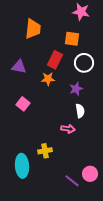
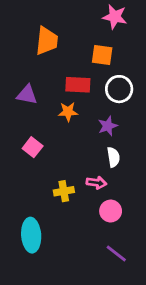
red rectangle: (55, 60) -> (78, 85), turned 66
yellow cross: (45, 151) -> (64, 191), moved
pink circle: (90, 174) -> (111, 211), moved
purple line: (72, 181) -> (116, 254), moved

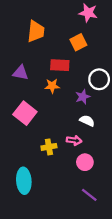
orange square: (102, 55) -> (78, 42), turned -35
white circle: (119, 89) -> (99, 79), moved
pink square: (33, 147) -> (25, 113), size x1.5
white semicircle: (113, 157) -> (87, 121), turned -56

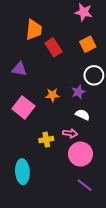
orange square: (78, 42) -> (88, 44), moved
red rectangle: (60, 65) -> (54, 47), moved, turned 54
orange star: (52, 86) -> (52, 95), moved
pink circle: (85, 162) -> (80, 154), size x1.5

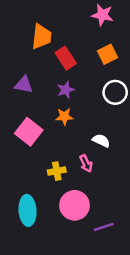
purple star: (78, 92) -> (66, 90), moved
pink arrow: (70, 133) -> (86, 163), turned 56
pink circle: (80, 154) -> (75, 205), moved
purple line: (85, 185) -> (104, 227), turned -56

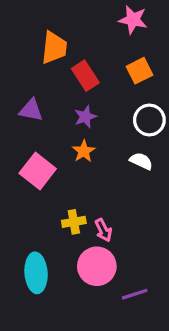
orange star: (64, 116) -> (84, 151), turned -30
white semicircle: (101, 141) -> (141, 161), moved
pink arrow: (86, 163) -> (103, 230), moved

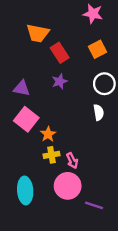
orange trapezoid: (54, 48) -> (38, 33), turned 95
purple triangle: (31, 110) -> (22, 88), moved
orange star: (84, 151) -> (48, 134), moved
white semicircle: (141, 161) -> (99, 112), turned 56
purple line: (135, 294) -> (94, 205), turned 36

